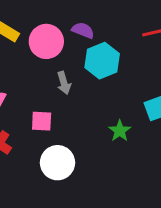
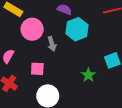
pink circle: (46, 41) -> (32, 29), moved

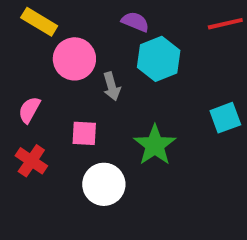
green star: (88, 75) -> (155, 145), moved, size x1.5

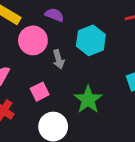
purple semicircle: (135, 22) -> (54, 15), moved
pink square: (84, 133) -> (40, 92), turned -30

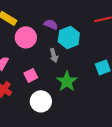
purple semicircle: (54, 15) -> (51, 24), moved
gray arrow: (59, 59) -> (54, 55), moved

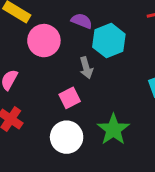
pink square: (31, 75) -> (70, 98), moved
green star: (67, 81) -> (113, 130), moved

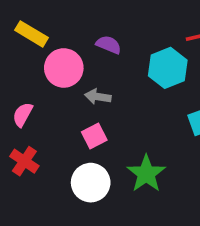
cyan hexagon: (109, 41) -> (168, 68), moved
gray arrow: (86, 68) -> (98, 97), moved, turned 115

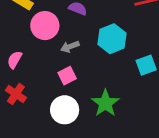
cyan hexagon: (168, 68) -> (112, 39), moved
gray arrow: (98, 97) -> (70, 47), turned -30

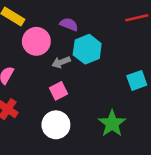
cyan hexagon: (112, 39) -> (87, 49), moved
green star: (105, 103) -> (112, 124), moved

